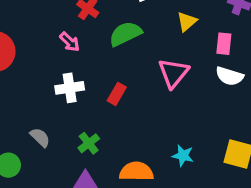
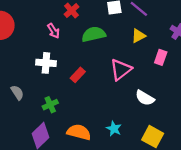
white semicircle: (230, 76) -> (145, 98), moved

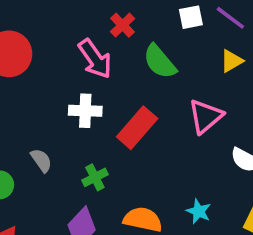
pink arrow: (53, 31) -> (95, 59), size x1.6
green semicircle: (94, 34) -> (160, 62), turned -115
red rectangle: (78, 75) -> (137, 128), size x1.6

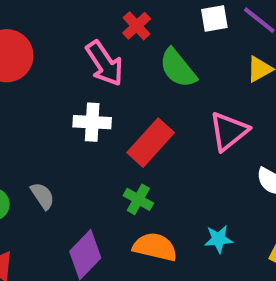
gray semicircle: (41, 160) -> (43, 196), moved
green cross: (95, 177) -> (138, 199), moved, turned -35
cyan star: (199, 211) -> (219, 239), turned -30

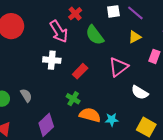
red rectangle: (151, 143) -> (80, 71), size x0.7
orange semicircle: (155, 247) -> (90, 115), moved

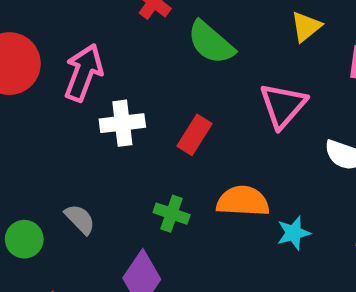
pink arrow: (59, 32) -> (84, 73), moved, turned -115
green cross: (73, 99) -> (172, 214), moved
orange semicircle: (90, 115) -> (243, 201), moved

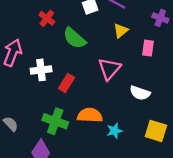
white cross: (122, 123) -> (41, 70), moved
green cross: (172, 214) -> (55, 121), size x1.5

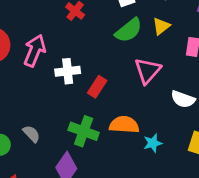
green semicircle: (74, 38) -> (129, 30), moved, turned -80

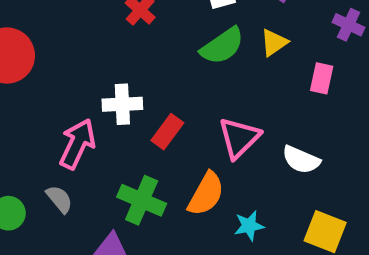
pink arrow: (35, 51) -> (77, 144), moved
pink triangle: (148, 71) -> (239, 138), moved
orange semicircle: (124, 125) -> (206, 194), turned 112

